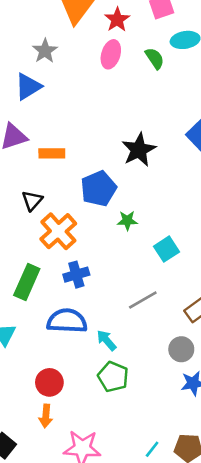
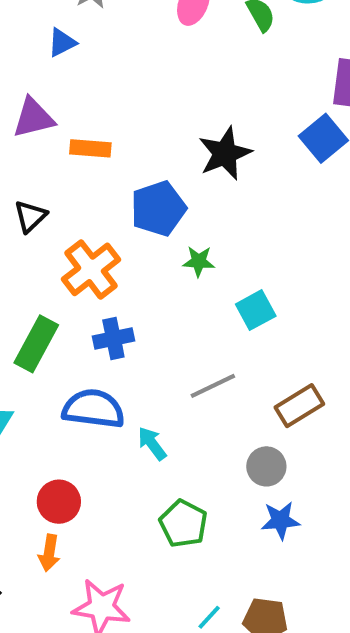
blue triangle: (28, 87) -> (62, 42), size x0.7
black triangle: (32, 201) -> (30, 216), moved
green pentagon: (113, 377) -> (183, 524), moved

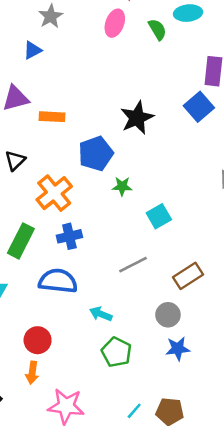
cyan arrow: (152, 444) -> (101, 314), moved, turned -30

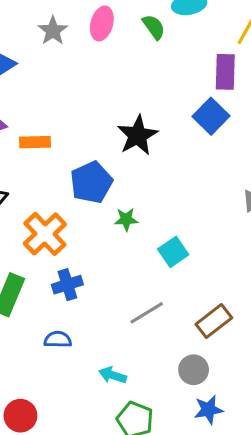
gray star: (51, 16) -> (53, 31), moved
blue semicircle: (58, 281) -> (58, 340), size x0.6
red circle: (38, 340) -> (20, 416), moved

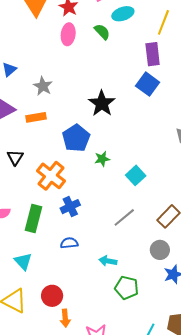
gray star: (53, 31) -> (43, 86), moved

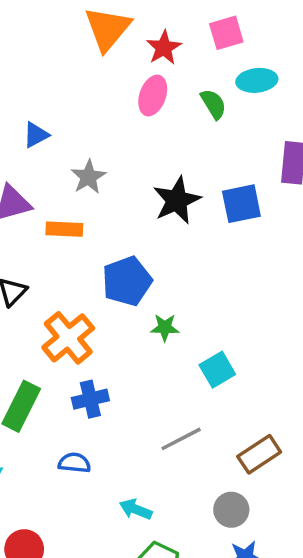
blue square: (148, 84) -> (241, 204), moved, turned 30
black star: (102, 103) -> (177, 200), moved

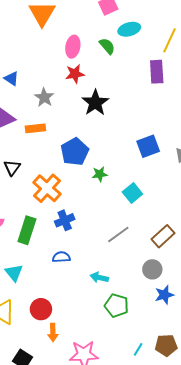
red star: (164, 48) -> (75, 74), moved, turned 30
blue triangle: (36, 135) -> (11, 79), turned -49
blue square: (241, 204) -> (148, 146), moved

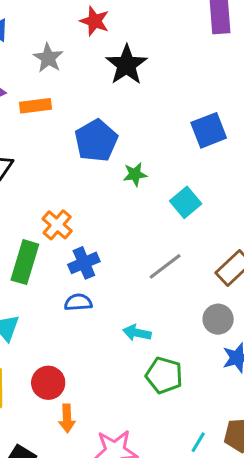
red star: (75, 74) -> (95, 21), turned 30
orange cross: (47, 188) -> (57, 225), moved, size x0.7
blue cross: (65, 220) -> (84, 263), moved

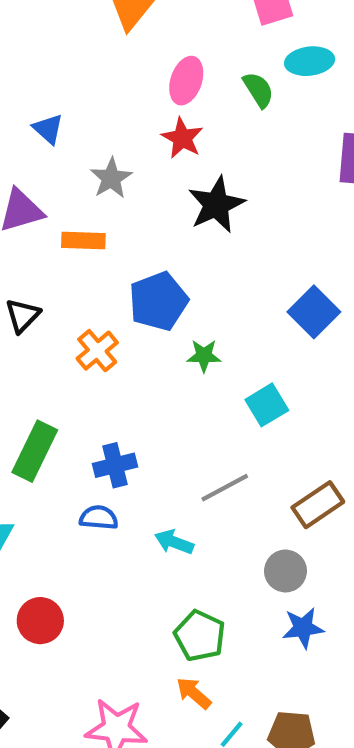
blue square: (209, 130) -> (314, 312), turned -33
orange cross: (57, 225) -> (97, 351), moved
cyan arrow: (137, 333) -> (174, 542), moved
orange arrow: (67, 418) -> (194, 693), moved, turned 124

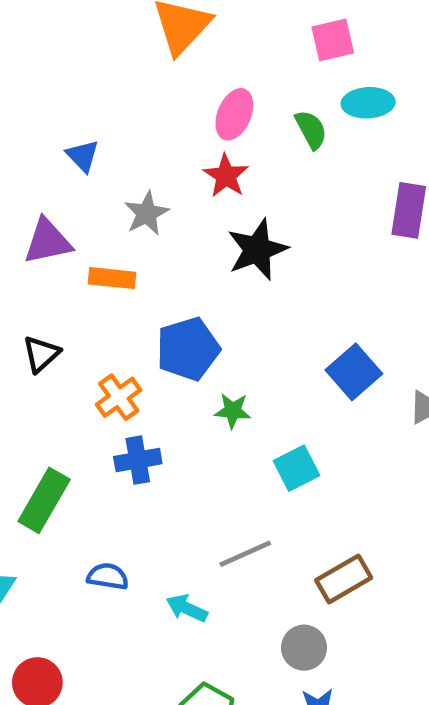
blue cross: (115, 465) -> (138, 460), moved

